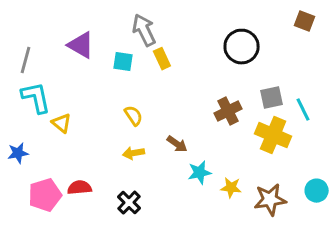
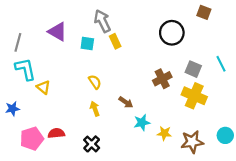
brown square: (305, 21) -> (204, 12), moved
gray square: (272, 98) -> (193, 69), turned 35
cyan line: (303, 110) -> (221, 64), moved
yellow arrow: (133, 153) -> (95, 109), turned 80

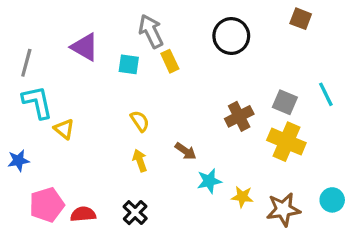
black circle: (172, 33) -> (231, 36), moved
red semicircle: (56, 133) -> (83, 214), moved

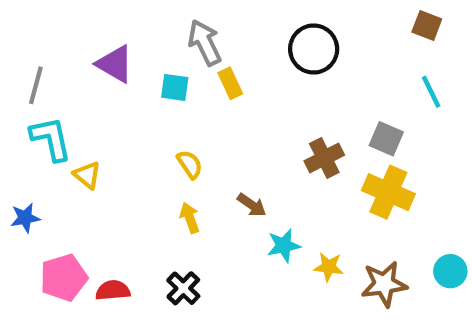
brown square: (301, 19) -> (427, 26), moved
cyan line: (326, 94) -> (431, 92), moved

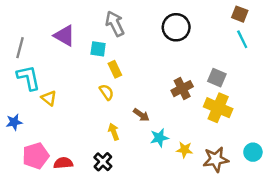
yellow rectangle: (230, 83) -> (115, 69), moved
cyan line: (431, 92) -> (242, 39), moved
yellow arrow: (190, 218) -> (114, 132), moved

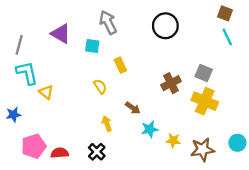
yellow rectangle: (115, 69) -> (120, 65), moved

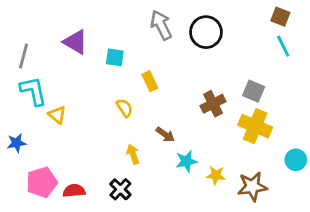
gray arrow: (108, 22) -> (161, 25), moved
cyan circle: (237, 143) -> (296, 160), moved

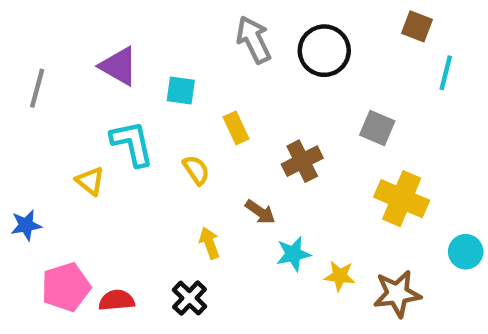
brown square: (280, 17) -> (417, 26), moved
cyan line: (283, 46) -> (446, 73), turned 40
cyan L-shape: (33, 91) -> (132, 143), moved
gray square: (254, 91) -> (377, 128), moved
brown cross: (213, 104) -> (302, 161), moved

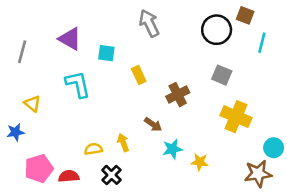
black circle: (324, 51) -> (217, 30), moved
yellow semicircle: (196, 170) -> (93, 149), moved, turned -66
yellow triangle: (90, 181) -> (32, 104), moved
brown star: (397, 294) -> (258, 174), moved

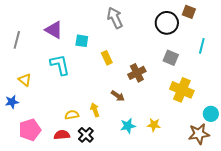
cyan line: (262, 43) -> (202, 46), moved
cyan star: (172, 149) -> (128, 126), moved
red semicircle: (69, 176) -> (62, 135), moved

